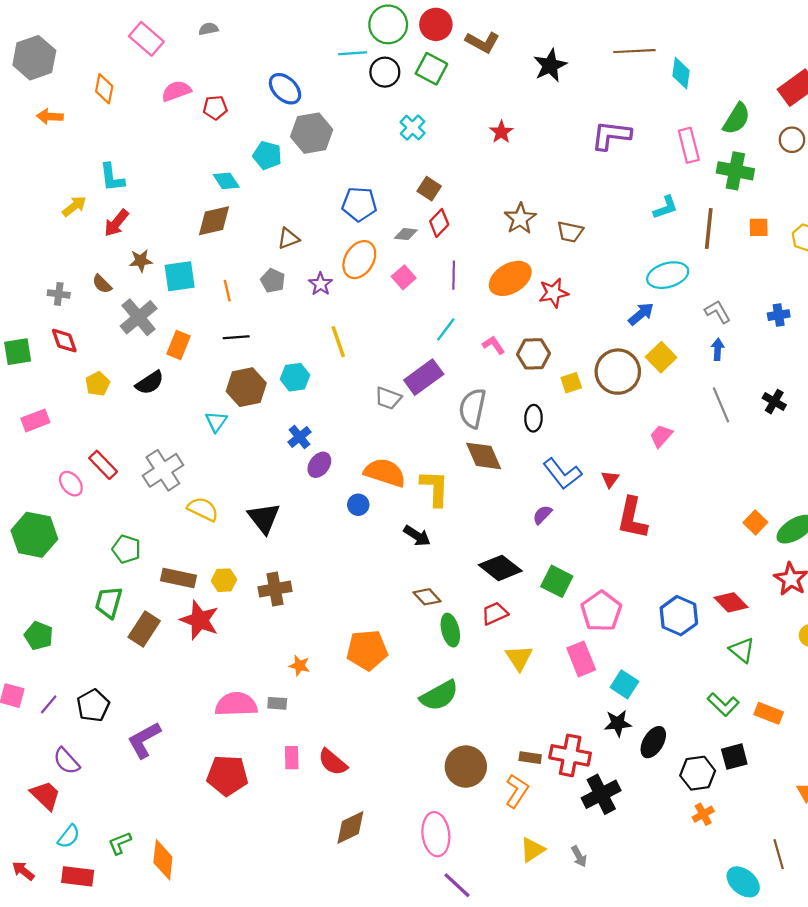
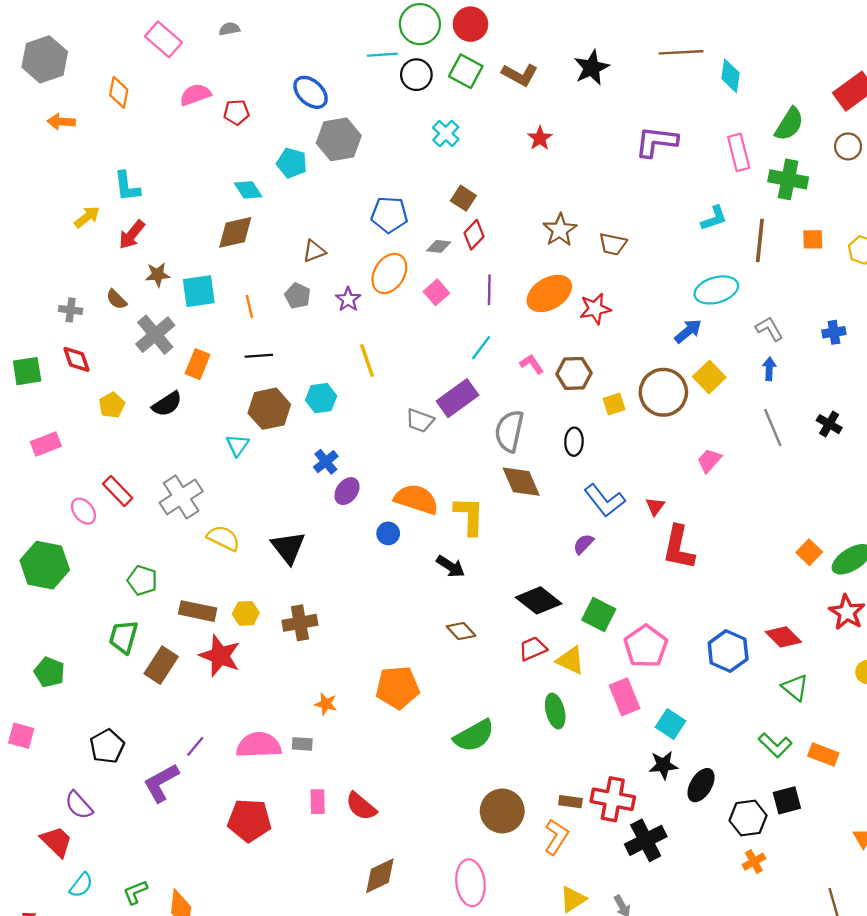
brown L-shape: (482, 42) -> (520, 75), moved
green ellipse: (450, 630) -> (555, 711), moved
yellow triangle: (519, 658) -> (570, 660), moved, turned -32
purple line: (49, 704) -> (195, 746), moved

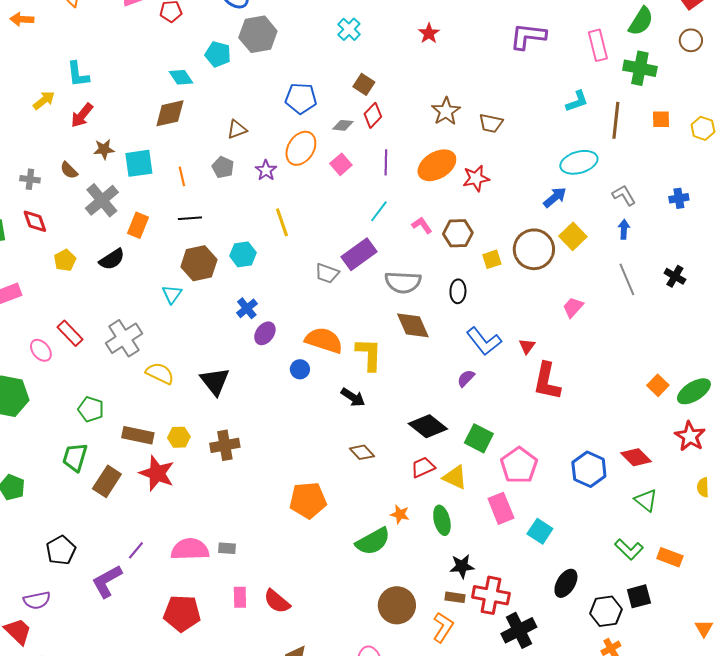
gray semicircle: (509, 431) -> (403, 282), turned -99
orange star: (326, 704) -> (400, 514), moved
black star: (663, 765) -> (462, 566), moved
purple semicircle: (79, 805) -> (37, 600), turned -60

